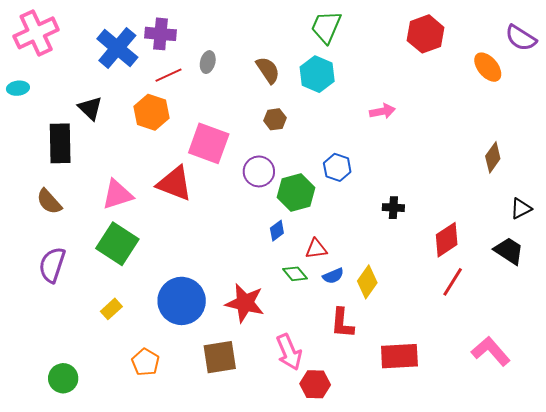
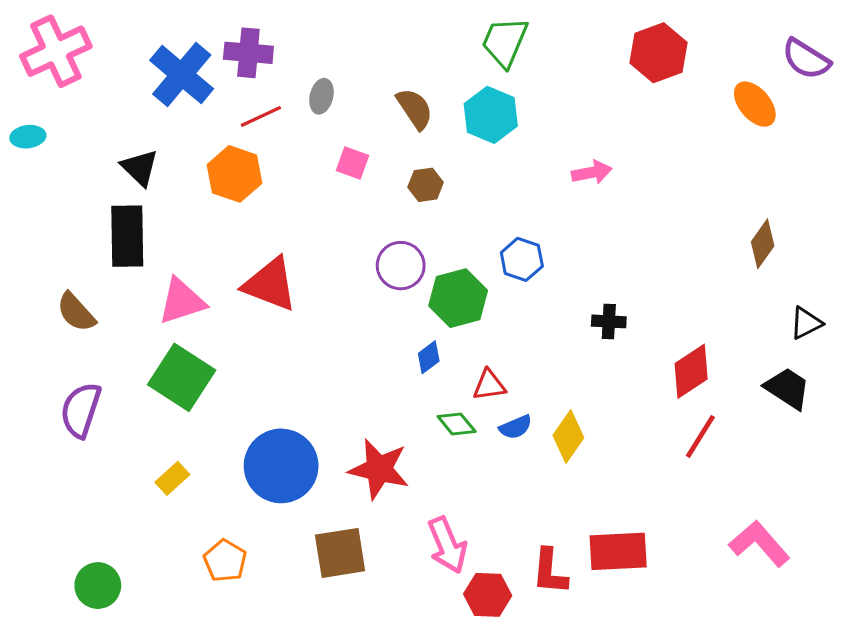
black rectangle: (60, 143) -> (127, 236), moved
pink square: (209, 143) -> (353, 163), moved, size x0.5
red L-shape: (342, 323) -> (550, 572), moved

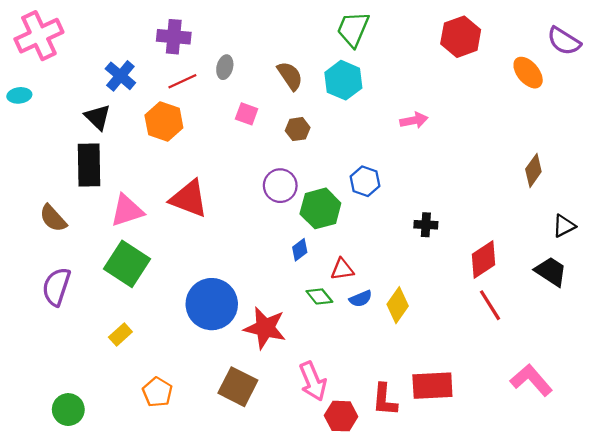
blue cross: (182, 75) -> (120, 76), moved, size x0.7
red line: (700, 436) -> (490, 305), turned -64
blue circle: (281, 466) -> (212, 304), moved
brown square: (340, 553) -> (238, 387), turned 36

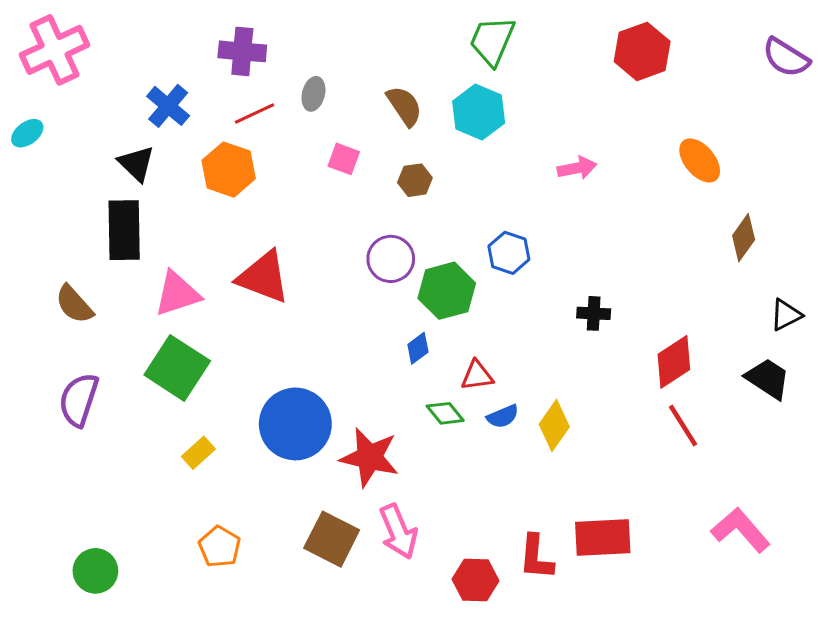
orange ellipse: (528, 73) -> (700, 160), moved
cyan ellipse: (19, 95) -> (27, 133), turned -30
yellow rectangle: (120, 335) -> (198, 453), moved
pink arrow: (313, 381) -> (398, 531), moved

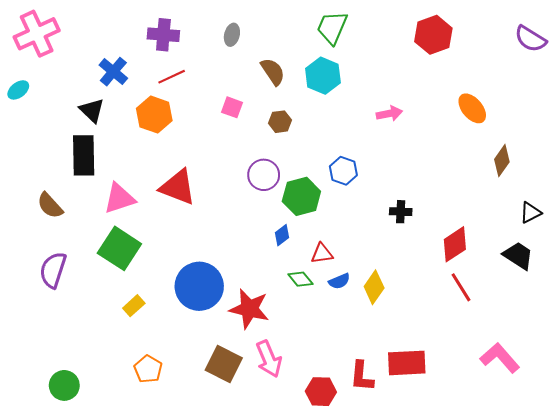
gray ellipse: (313, 94) -> (232, 35), moved

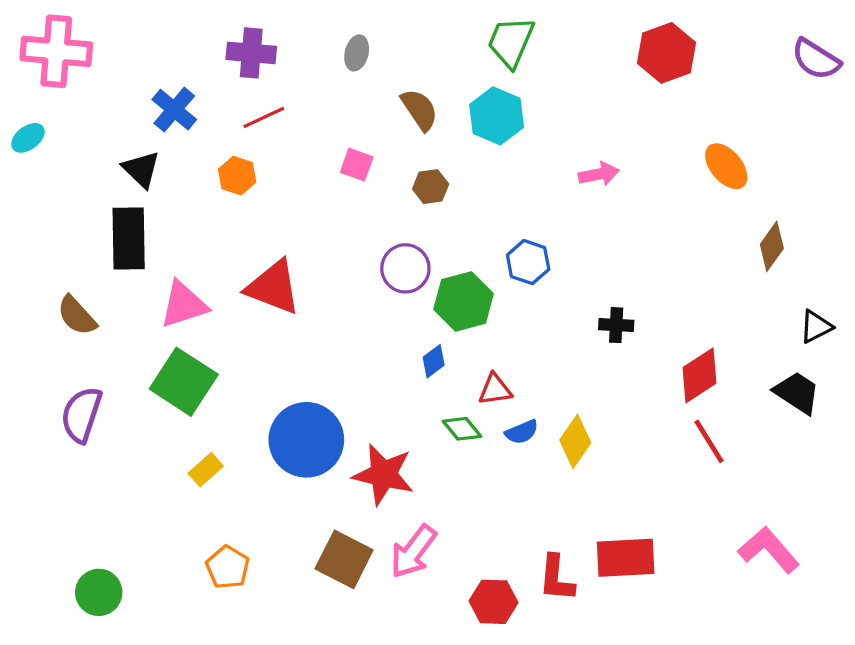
pink cross: (37, 34) -> (56, 51), turned 30
orange hexagon: (154, 115) -> (237, 176), size x0.7
pink arrow: (269, 359) -> (413, 551), turned 60

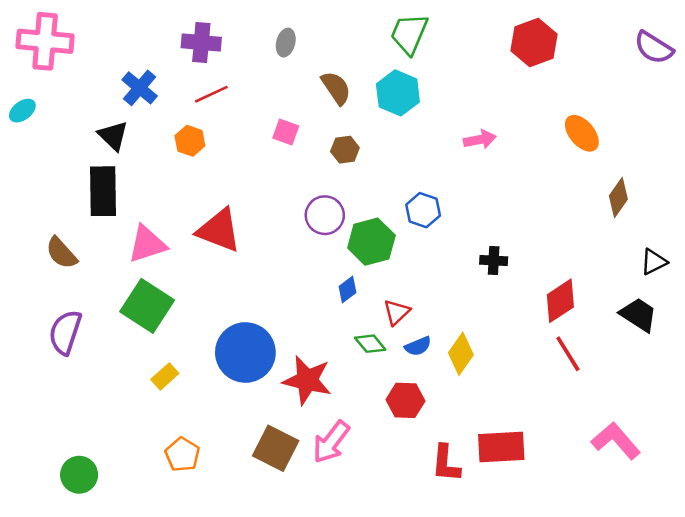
red triangle: (495, 389) -> (397, 312), turned -36
red hexagon: (493, 602) -> (405, 400), moved

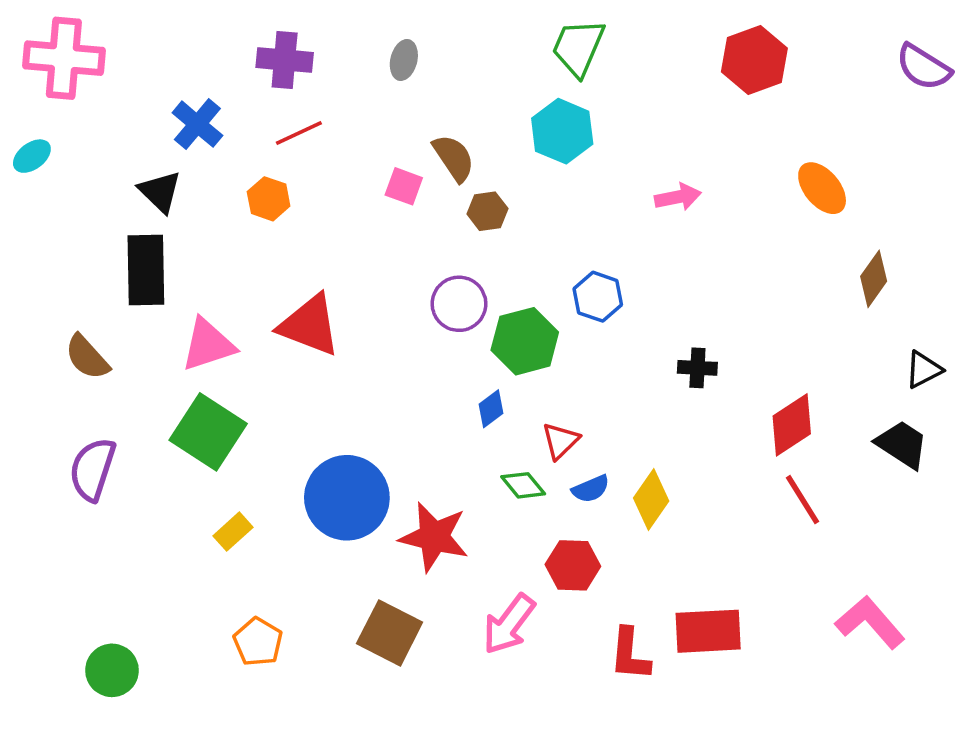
brown semicircle: (336, 88) -> (454, 158), moved
pink arrow: (331, 442) -> (509, 624), moved

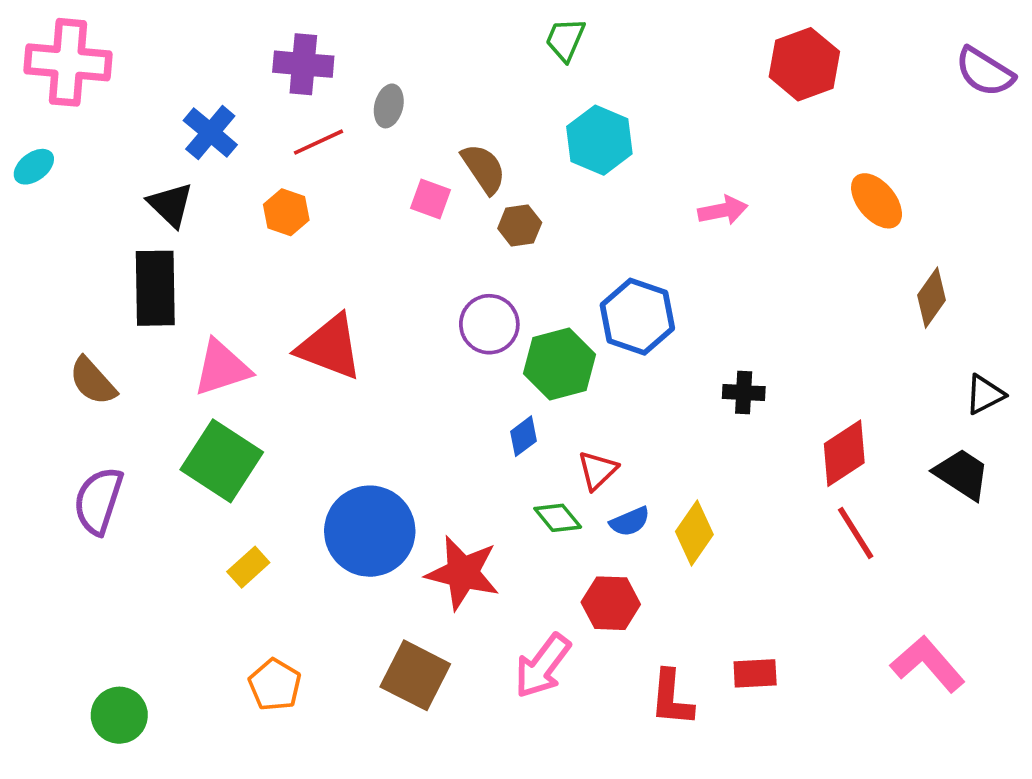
green trapezoid: (578, 48) -> (565, 40), moved, size x0.7
gray ellipse: (404, 60) -> (389, 106), moved
blue hexagon: (598, 297) -> (637, 317), size x1.4
red rectangle: (708, 631) -> (755, 673), size x0.6

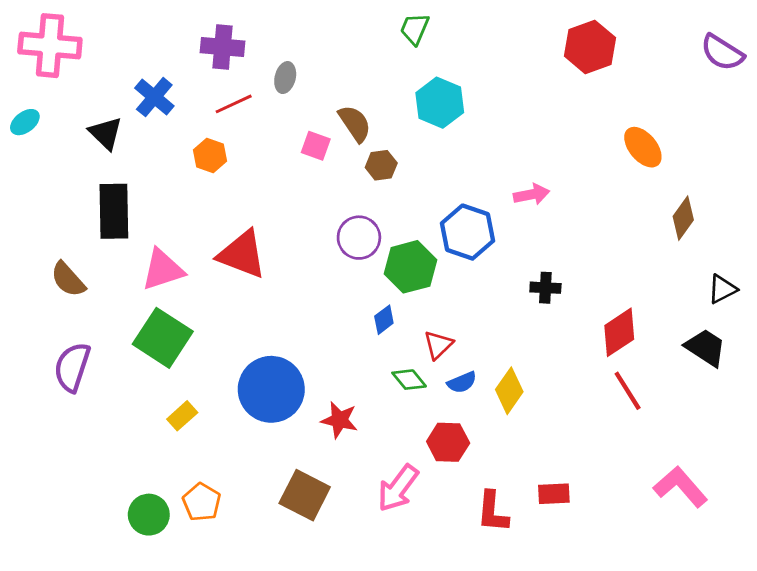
black triangle: (170, 205) -> (106, 133), moved
pink arrow: (723, 210) -> (532, 194), moved
red star: (463, 573) -> (339, 420), size x0.7
green circle: (119, 715) -> (149, 515), moved

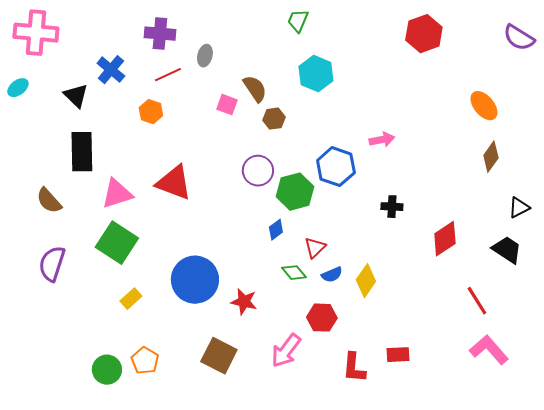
orange ellipse: (643, 147) -> (484, 106), moved
red line: (628, 391) -> (477, 301), moved

